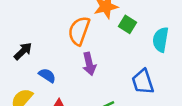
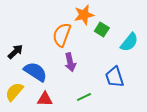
cyan semicircle: (161, 40) -> (129, 42), turned -150
blue semicircle: (47, 75) -> (35, 72), size x1.6

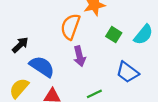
green square: (102, 30) -> (114, 35), moved
blue trapezoid: (115, 77) -> (127, 72), turned -35

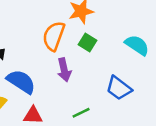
green square: (114, 35) -> (88, 42), moved
cyan semicircle: (143, 35) -> (137, 45), turned -95

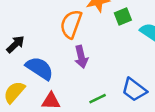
green square: (88, 42) -> (123, 16), moved, turned 36
blue trapezoid: (119, 88) -> (134, 90), moved

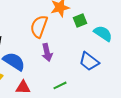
blue trapezoid: (134, 90) -> (89, 61), moved

